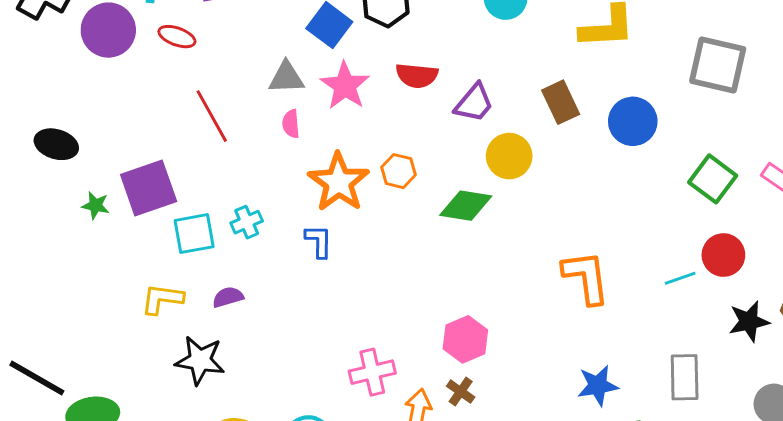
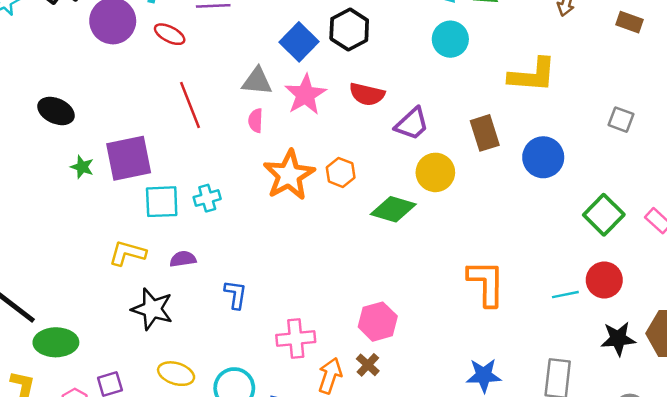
gray square: (718, 65) -> (621, 120), size x0.5
blue L-shape: (319, 241) -> (236, 295), moved

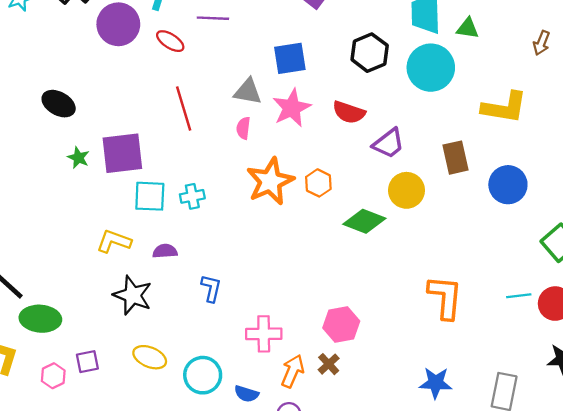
black hexagon: (349, 29) -> (370, 53), moved
cyan circle: (450, 39) -> (431, 68), size x1.4
blue square: (299, 42) -> (290, 58), turned 32
cyan line: (565, 295) -> (519, 296), moved

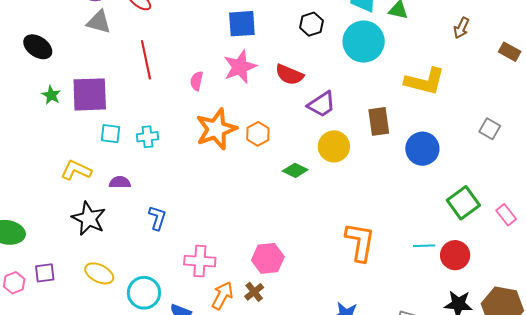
black hexagon: (370, 53) -> (311, 24), size x0.7
gray triangle: (248, 92) -> (99, 22), moved
cyan square: (150, 196) -> (111, 134), size x0.7
green diamond: (364, 221) -> (295, 170), size x0.7

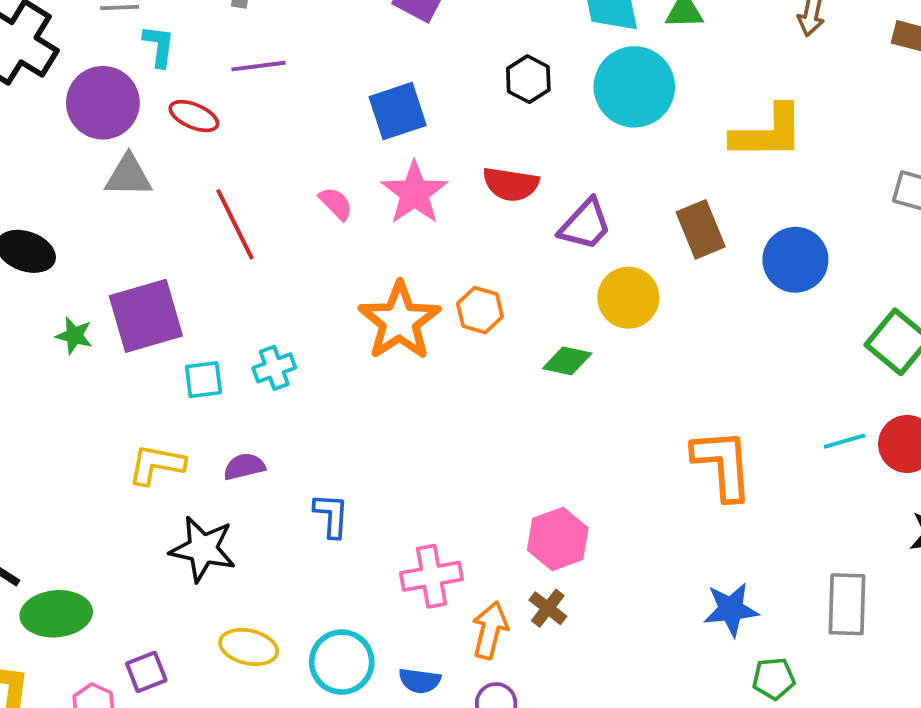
pink semicircle: (197, 81) -> (336, 203), moved, turned 138

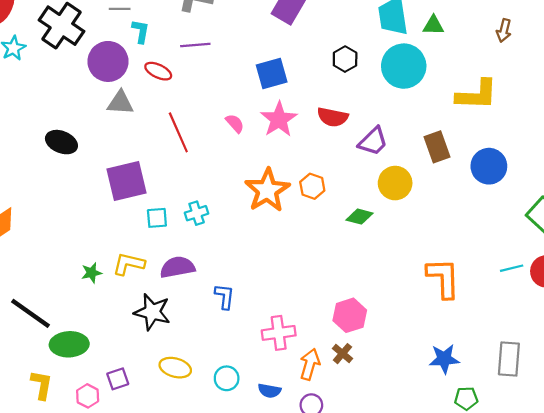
green star: (74, 336) -> (91, 273), moved, turned -30
purple semicircle: (244, 467) -> (177, 267), size x1.5
cyan circle: (342, 662) -> (227, 378), size x0.7

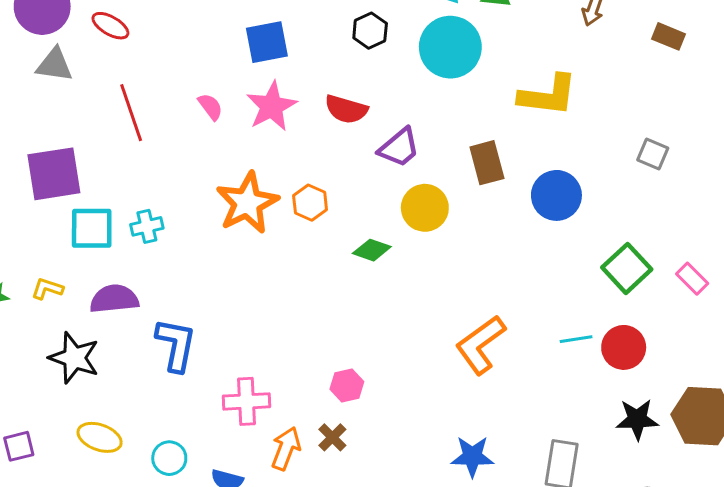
cyan square: (157, 218) -> (92, 228), size x1.5
yellow L-shape: (129, 264) -> (47, 289), size x0.7
orange L-shape: (443, 278) -> (480, 345), turned -129
blue L-shape: (225, 296) -> (176, 345), size x1.5
pink hexagon: (350, 315) -> (347, 385), size x0.7

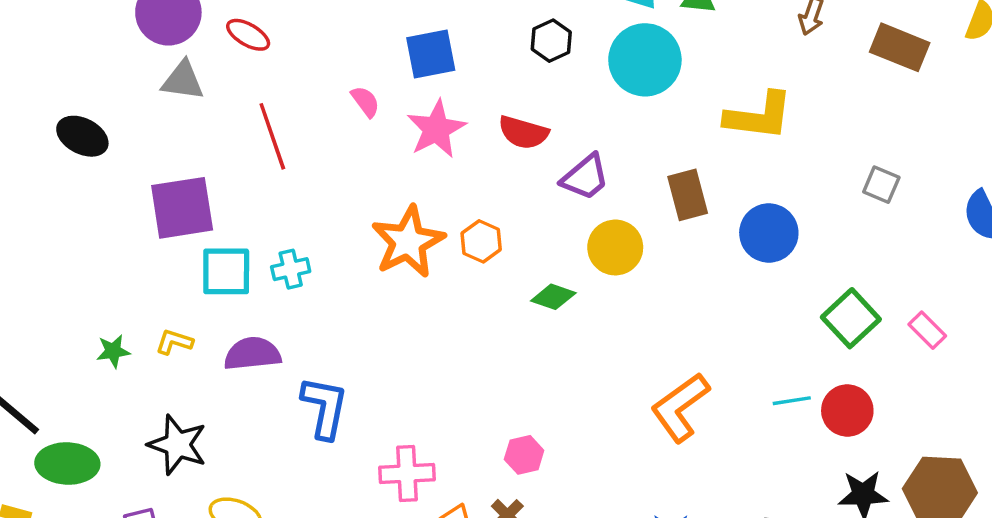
brown rectangle: (668, 36) -> (900, 47), size x1.5
pink semicircle: (210, 107) -> (365, 102), moved
black star: (74, 358) -> (178, 445), moved

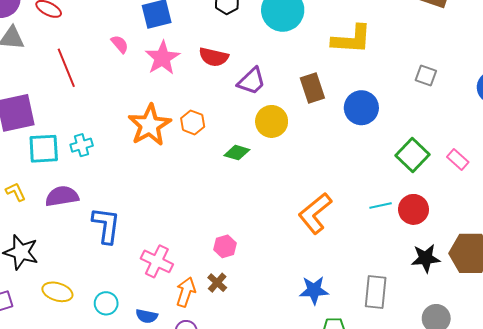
yellow L-shape: (174, 342) -> (16, 192), turned 50
pink cross: (407, 473) -> (157, 261), turned 32

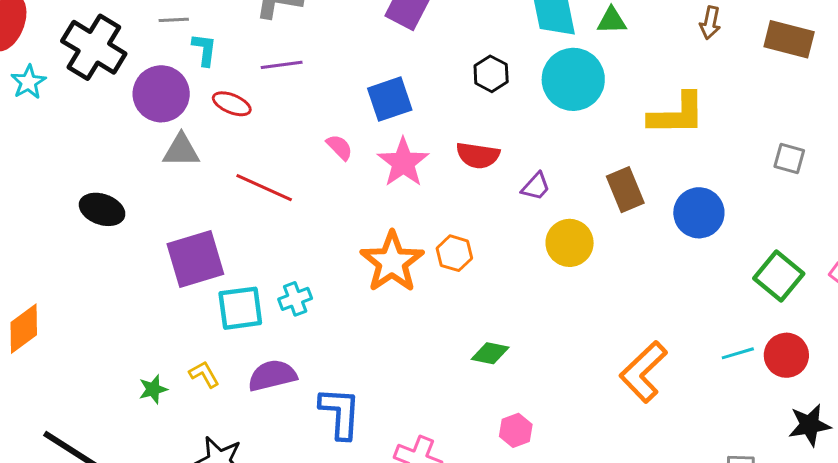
red line: (66, 68) -> (264, 188), turned -39
purple trapezoid: (252, 81) -> (536, 186), size x0.7
green diamond: (237, 153) -> (490, 353), moved

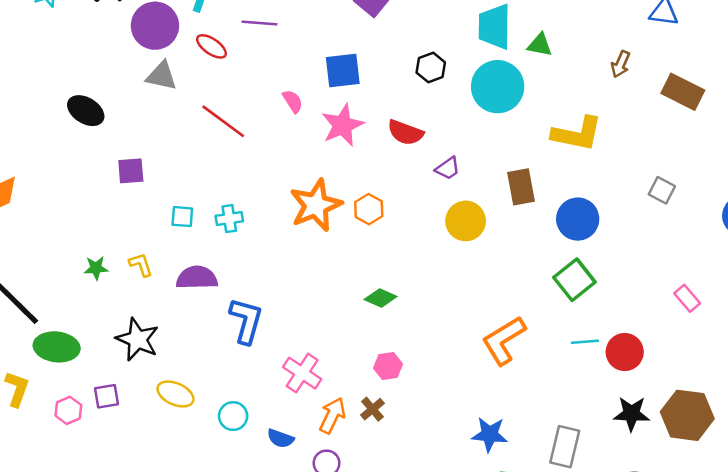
purple square: (195, 259) -> (131, 171), moved, size x0.6
green square: (779, 276) -> (574, 280), moved
cyan square: (240, 308) -> (182, 217), size x0.6

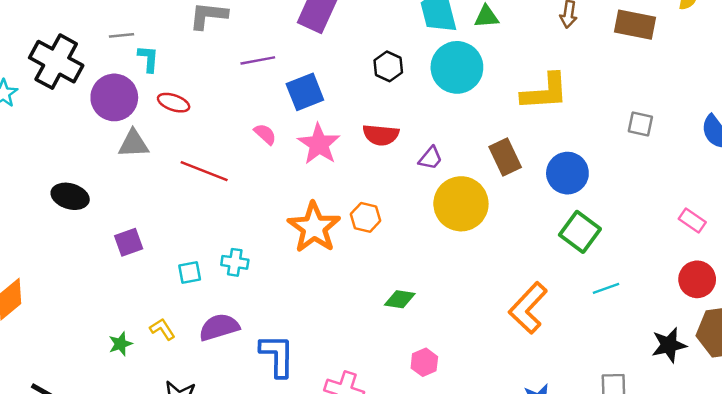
purple line: (260, 23) -> (258, 60), moved
cyan cross: (229, 219) -> (235, 262), turned 32
yellow circle: (466, 221) -> (461, 204), size x1.4
red circle: (625, 352) -> (697, 279), moved

